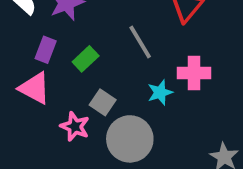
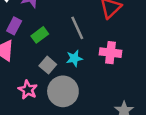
cyan star: (160, 92) -> (74, 58), moved
pink star: (75, 126) -> (28, 90), moved

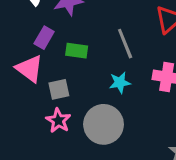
green rectangle: (40, 35) -> (77, 51), turned 42
gray square: (48, 65) -> (59, 89), moved, turned 35

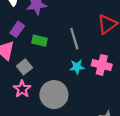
cyan star: (120, 82) -> (77, 67), moved
gray square: (59, 89) -> (24, 67), turned -32

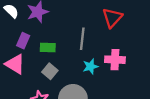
gray line: (74, 39) -> (82, 39), turned 35
gray square: (24, 67) -> (50, 71), moved

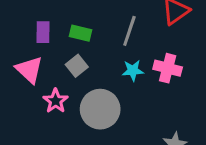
purple rectangle: (23, 41) -> (43, 32), moved, turned -35
pink triangle: (15, 64) -> (29, 70), moved

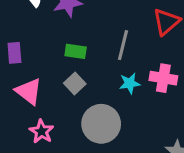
purple rectangle: (43, 32) -> (14, 53), moved
pink star: (56, 101) -> (41, 131), moved

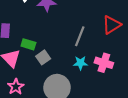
green rectangle: (76, 51) -> (28, 44), moved

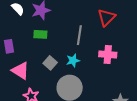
green rectangle: (28, 44) -> (40, 34), moved
cyan star: (80, 63) -> (73, 60), moved

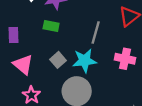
cyan star: (73, 60) -> (85, 61), size x1.5

